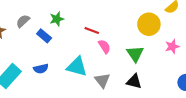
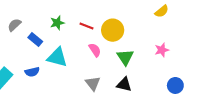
green star: (57, 19) -> (57, 23), moved
yellow circle: (149, 24) -> (113, 30), moved
red line: (92, 31) -> (86, 26), moved
cyan triangle: (77, 67) -> (57, 57), moved

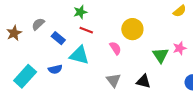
green star: (57, 23) -> (80, 12), moved
red line: (86, 26) -> (86, 30), moved
green triangle: (125, 57) -> (161, 55), moved

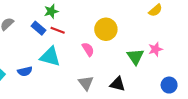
blue rectangle: (58, 38) -> (39, 28), moved

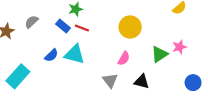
pink semicircle: (88, 49) -> (124, 58), moved, turned 64
green triangle: (135, 57) -> (159, 54), turned 30
blue semicircle: (25, 71) -> (51, 55), moved, turned -32

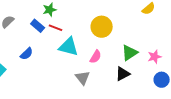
pink star: (179, 47) -> (155, 57), moved
cyan triangle: (75, 54) -> (69, 47), moved
black triangle: (142, 82) -> (123, 74), moved, turned -42

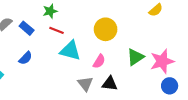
blue rectangle: (38, 26) -> (27, 28), moved
pink star: (155, 57) -> (162, 61), size x1.6
black triangle: (123, 74) -> (110, 84), moved, turned 35

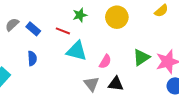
green star: (50, 11) -> (80, 15), moved
yellow circle: (106, 29) -> (117, 17), moved
blue semicircle: (25, 58) -> (32, 58), turned -48

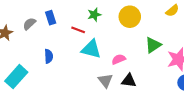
blue rectangle: (33, 29) -> (51, 18), moved, turned 32
green triangle: (141, 57) -> (153, 45), moved
pink semicircle: (105, 62) -> (119, 59), turned -144

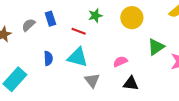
cyan triangle: (91, 49) -> (78, 57), moved
gray triangle: (105, 81) -> (92, 80), moved

